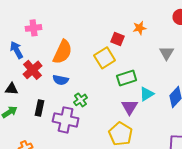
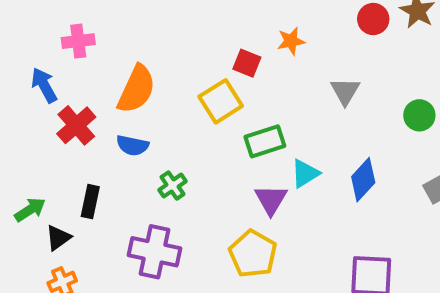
black triangle: (12, 89) -> (58, 238), moved, turned -40
purple cross: (66, 120) -> (155, 252), moved

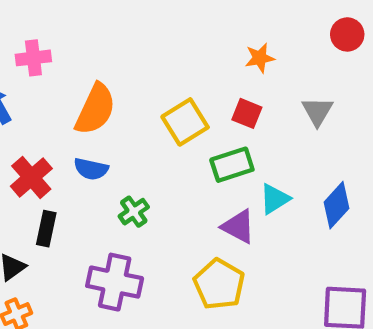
red square: (247, 63) -> (247, 113), moved
red cross: (76, 125) -> (31, 177), moved
purple triangle: (271, 200) -> (238, 227), turned -33

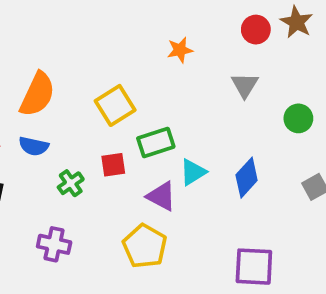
gray triangle: (317, 111) -> (245, 85), moved
red square: (247, 113) -> (113, 165), moved, turned -30
purple cross: (115, 282) -> (54, 244), size x0.7

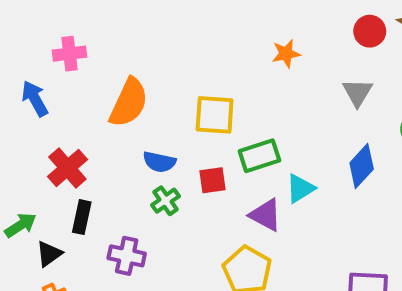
yellow square: (115, 105) -> (215, 115), turned 36
blue semicircle: (34, 146) -> (159, 162), moved
blue diamond: (247, 178) -> (362, 166), moved
purple cross: (54, 244) -> (127, 256), moved

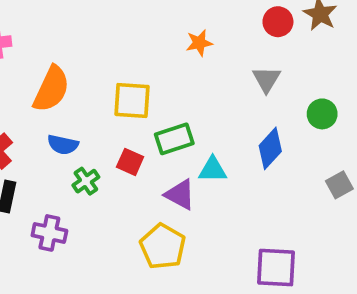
blue semicircle: (159, 162) -> (63, 145), moved
red square: (212, 180) -> (130, 162), turned 32
cyan triangle: (300, 188) -> (213, 170), turned 32

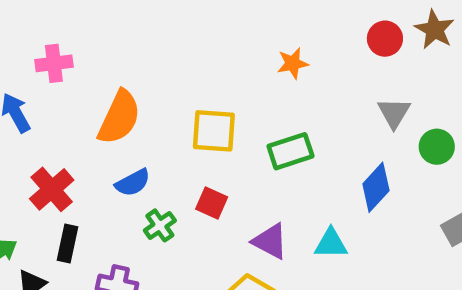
gray triangle: (266, 79) -> (394, 113), moved
green rectangle: (174, 139) -> (290, 151), moved
blue semicircle: (63, 145) -> (133, 183), turned -40
cyan triangle: (213, 170) -> (331, 243), moved

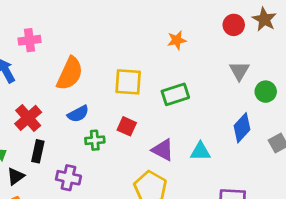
blue diamond: (376, 187) -> (242, 128), moved
green cross: (160, 225) -> (95, 140), turned 30

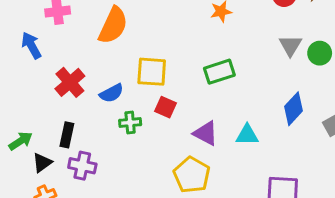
orange semicircle: (70, 74) -> (113, 25), moved
yellow square: (128, 82) -> (152, 72), moved
green circle: (266, 92) -> (320, 53), moved
red cross: (28, 118) -> (70, 82), moved
purple cross: (68, 178) -> (82, 166), moved

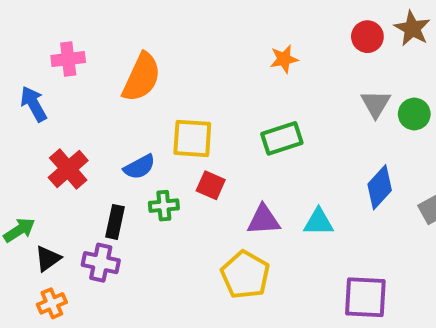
red cross: (70, 82) -> (68, 169), moved
purple triangle: (206, 133) -> (264, 220), turned -32
black rectangle: (67, 135) -> (115, 222), moved

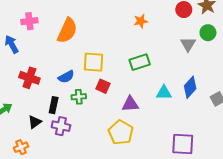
green circle: (414, 114) -> (208, 33), moved
red cross: (68, 169) -> (29, 78), turned -30
cyan triangle: (319, 222) -> (164, 93), moved
black triangle: (48, 259) -> (35, 122), moved
purple cross: (101, 263) -> (61, 126), moved

